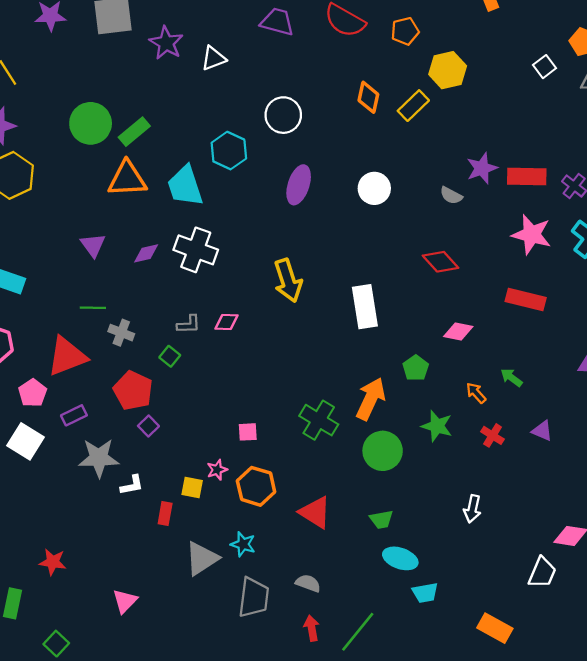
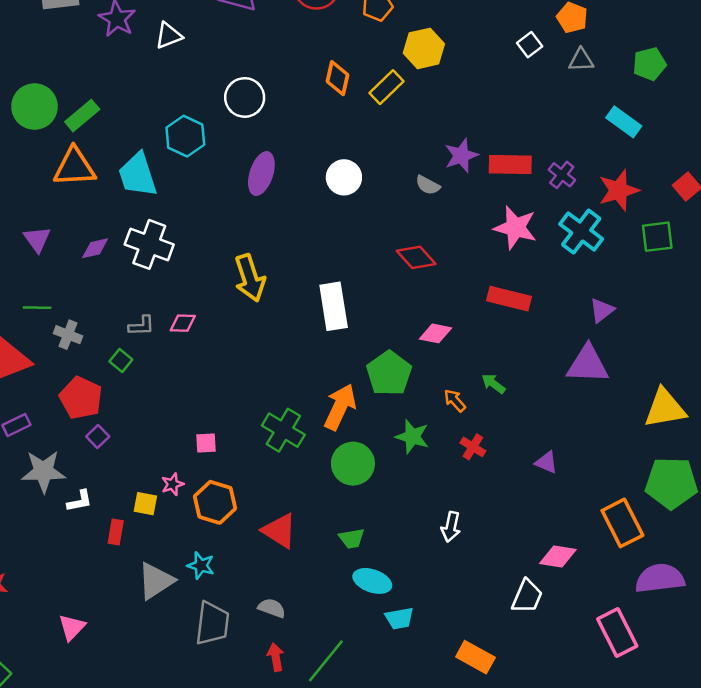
green pentagon: (416, 368) -> (389, 373), size x1.6
purple triangle: (542, 431) -> (546, 462), moved

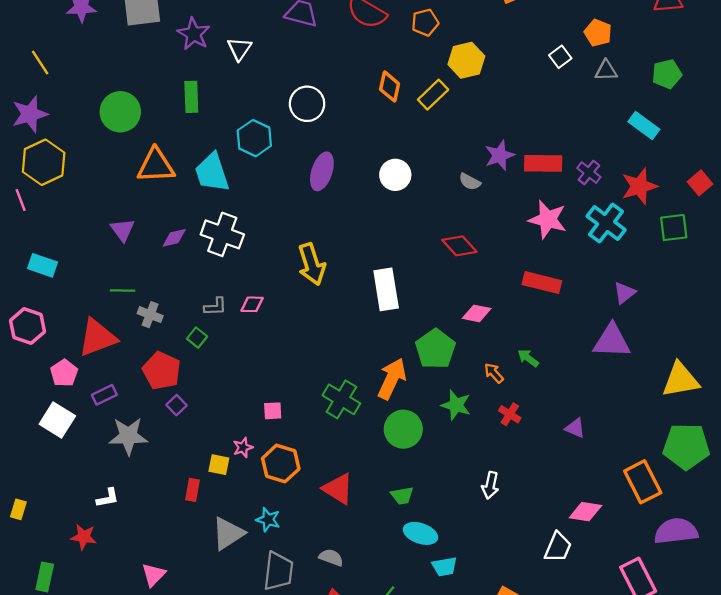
white triangle: (169, 36) -> (239, 49), turned -35
green rectangle: (82, 116) -> (191, 97), moved, turned -52
white L-shape: (80, 501) -> (108, 498), moved

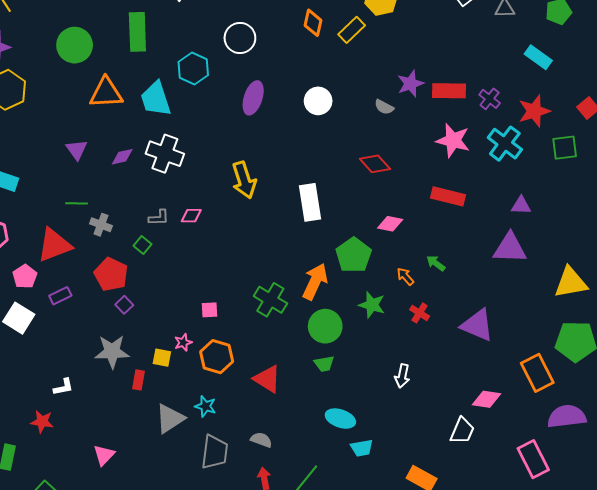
green rectangle: (191, 97) -> (137, 32), size x1.4
purple triangle: (624, 293) -> (521, 205), turned 40
purple triangle: (575, 428) -> (477, 325), size x1.8
gray star: (128, 436) -> (112, 352), moved
green trapezoid: (402, 496) -> (324, 364), moved

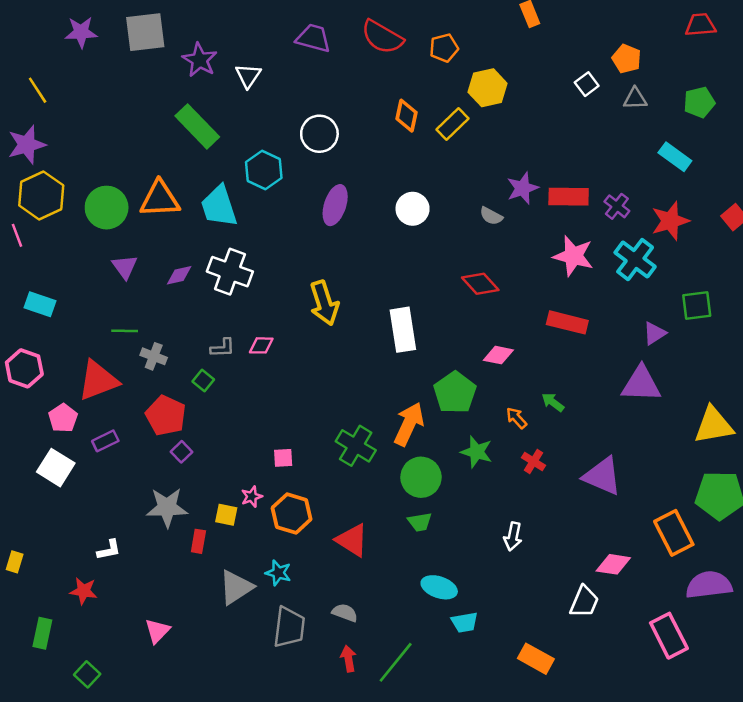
green rectangle: (137, 32) -> (197, 126), turned -42
green circle: (75, 45) -> (107, 208), moved
green square: (565, 148) -> (697, 305), moved
purple triangle: (521, 205) -> (654, 333), turned -35

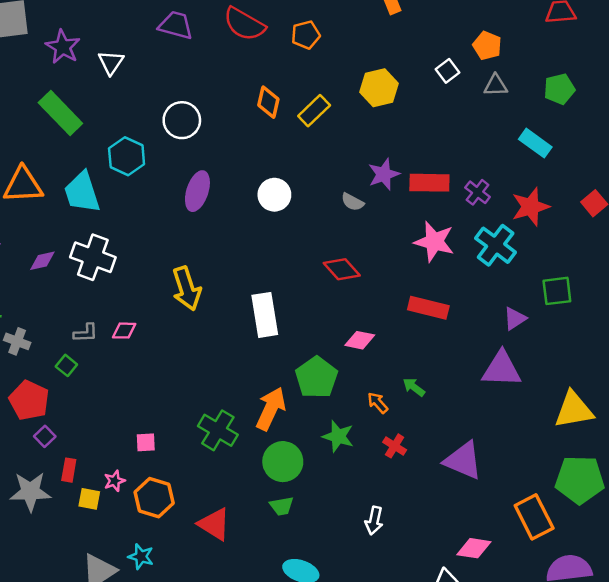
yellow hexagon: (488, 88) -> (379, 88), moved
red rectangle: (198, 541) -> (69, 470), moved

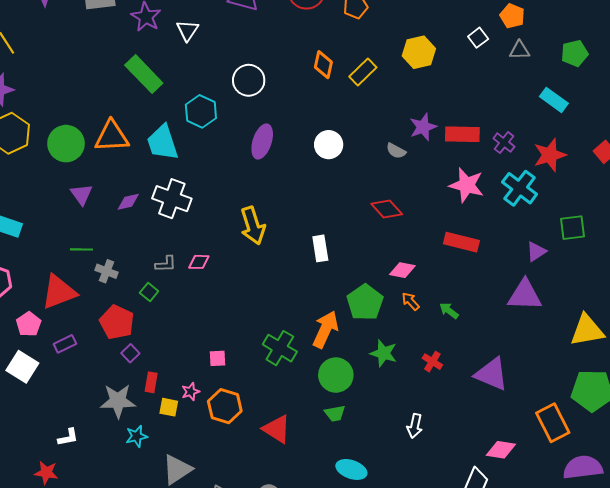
white rectangle: (265, 315) -> (320, 248), size x0.7
orange arrow: (378, 403) -> (411, 301), moved
cyan star: (141, 557) -> (137, 436), moved, turned -30

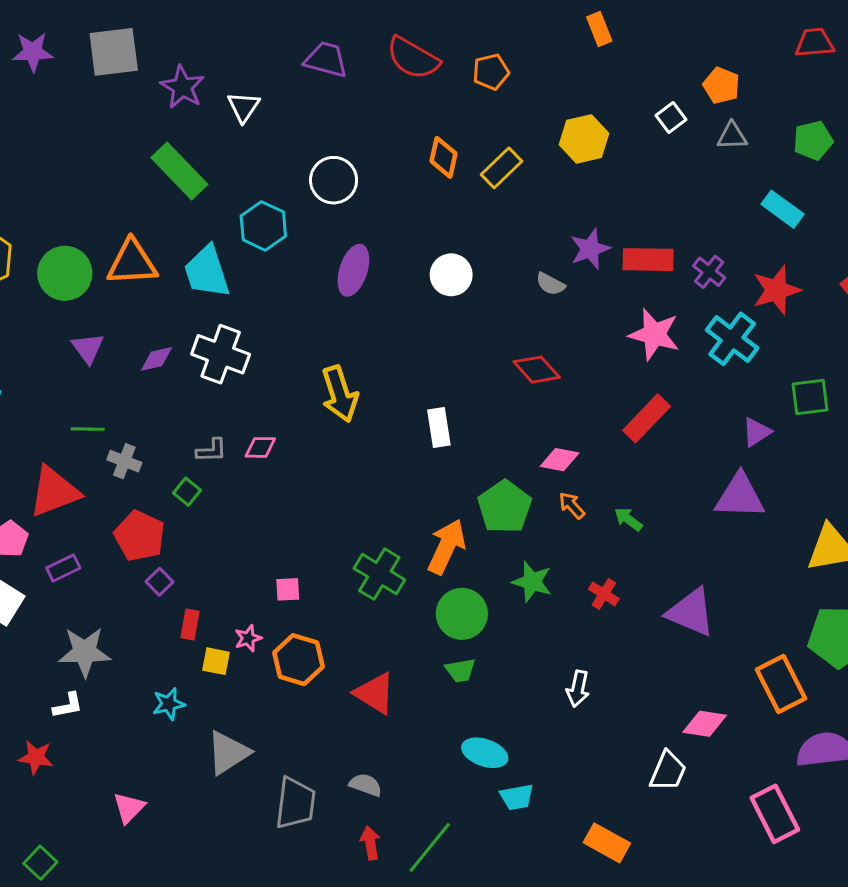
red rectangle: (461, 242) -> (647, 418), turned -60
gray star: (118, 401) -> (85, 652), moved

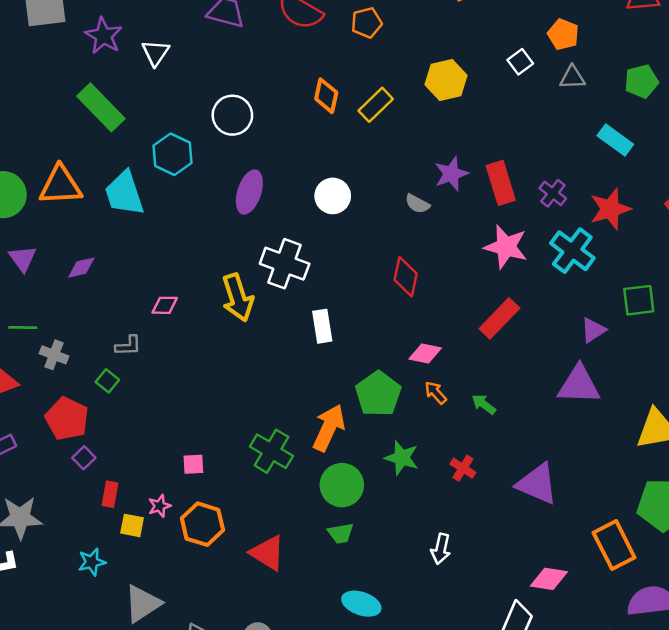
red rectangle: (648, 260) -> (501, 183), turned 72
white cross: (221, 354) -> (285, 264), moved
red diamond: (537, 370) -> (406, 277), turned 54
pink diamond: (260, 447) -> (165, 305), moved

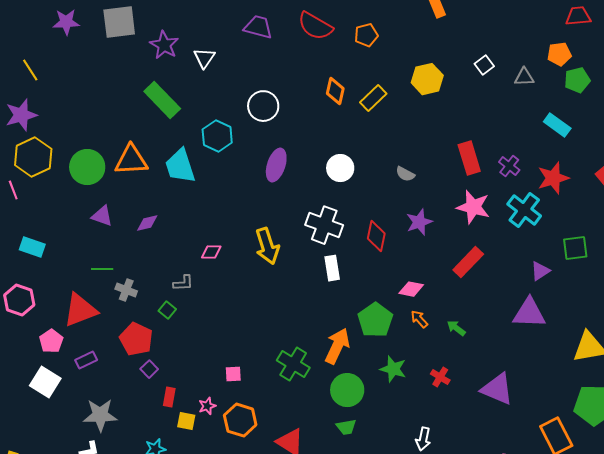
orange pentagon: (563, 34) -> (559, 54), moved, turned -30
purple star: (451, 174) -> (419, 222), moved
purple triangle: (23, 258) -> (102, 216), turned -35
white cross: (285, 264) -> (324, 225), moved
red diamond: (406, 277) -> (376, 236), moved

